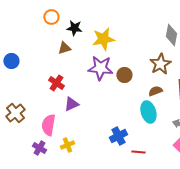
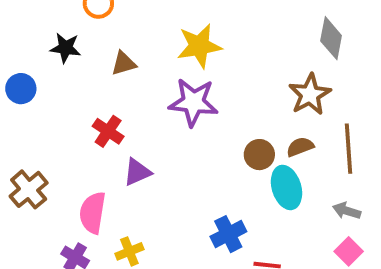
black star: (74, 28) -> (65, 48), moved
brown circle: (124, 75) -> (259, 155), moved

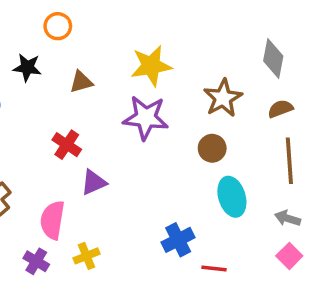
brown star: (310, 94) -> (223, 98), moved
brown semicircle: (300, 147) -> (280, 109), moved
brown circle: (259, 155) -> (212, 148), moved

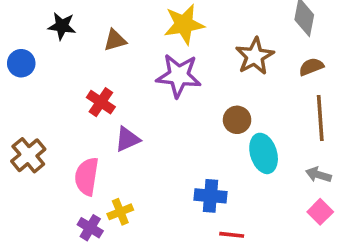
brown circle: (212, 148) -> (237, 120), moved
blue cross: (178, 240) -> (210, 196), turned 32
purple cross: (36, 261) -> (90, 228), moved
red line: (214, 269) -> (232, 235), moved

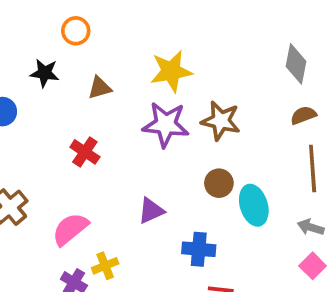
brown star: (255, 56) -> (221, 121), moved, turned -30
brown circle: (237, 120) -> (219, 183), moved
purple triangle: (127, 139) -> (151, 211), moved
pink semicircle: (87, 176) -> (70, 229), turned 42

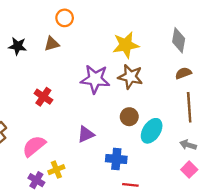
orange circle: (76, 31) -> (65, 18), moved
yellow star: (171, 71) -> (126, 45), moved
brown triangle: (100, 88) -> (52, 44), moved
cyan ellipse: (254, 205) -> (152, 131), turned 50

